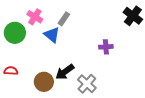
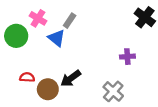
purple cross: (106, 47) -> (127, 57), moved
red semicircle: (11, 71) -> (27, 77), moved
gray cross: (87, 84) -> (113, 91), moved

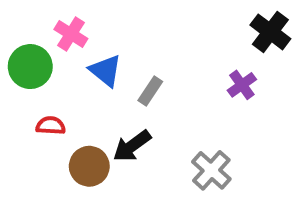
gray rectangle: (70, 21) -> (150, 91), moved
purple cross: (127, 57) -> (242, 85), moved, turned -32
red semicircle: (27, 77) -> (51, 126), moved

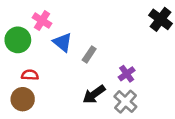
purple cross: (242, 85) -> (127, 74), moved
black arrow: (132, 146) -> (94, 94), moved
brown circle: (89, 166) -> (23, 99), moved

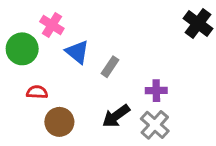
purple cross: (127, 74) -> (156, 91), turned 35
brown circle: (23, 99) -> (59, 122), moved

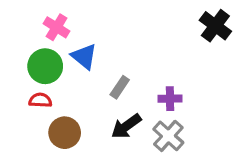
green circle: (22, 49) -> (45, 66), moved
gray rectangle: (110, 67) -> (120, 87), moved

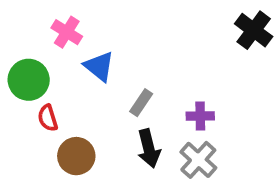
green circle: (45, 66) -> (29, 80), moved
red semicircle: (40, 100) -> (48, 118), turned -110
black arrow: (126, 126) -> (149, 148), turned -68

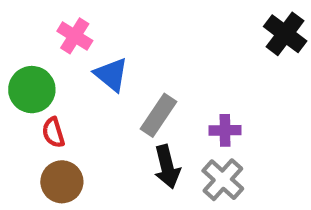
gray rectangle: (141, 103) -> (158, 115), size x1.4
brown circle: (76, 156) -> (62, 182), moved

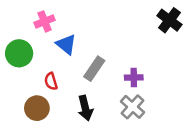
pink cross: (75, 36) -> (45, 21), turned 36
red semicircle: (53, 132) -> (51, 81), moved
black arrow: (167, 167) -> (85, 108), moved

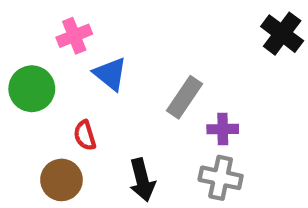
gray rectangle: (94, 69) -> (184, 97), moved
gray cross: (132, 107) -> (221, 178), turned -30

